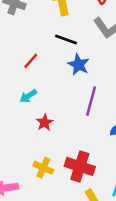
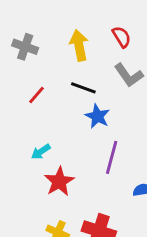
red line: (31, 61) -> (37, 95), moved
red star: (45, 122) -> (59, 181), size x1.5

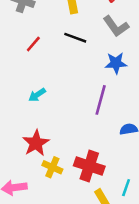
blue star: (97, 116) -> (116, 63), moved, turned -30
red star: (59, 181) -> (36, 143), moved

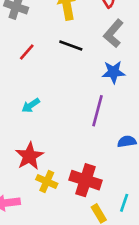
gray L-shape: (116, 26) -> (113, 33), turned 76

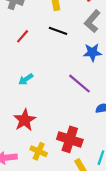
purple line: (97, 111) -> (79, 84), turned -65
yellow cross: (47, 181) -> (39, 151), moved

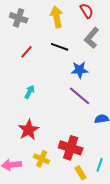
blue star: (92, 52) -> (80, 70), moved
cyan arrow: (26, 79) -> (30, 92), turned 152

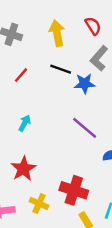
blue star: (80, 70) -> (85, 83), moved

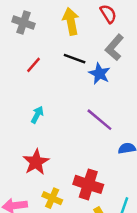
blue star: (85, 83) -> (99, 74), turned 30

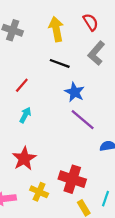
red line: (33, 65) -> (22, 85), moved
blue star: (99, 74) -> (75, 92), moved

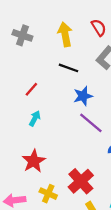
blue star: (75, 92) -> (83, 96), turned 30
red cross: (72, 179) -> (81, 181), turned 30

